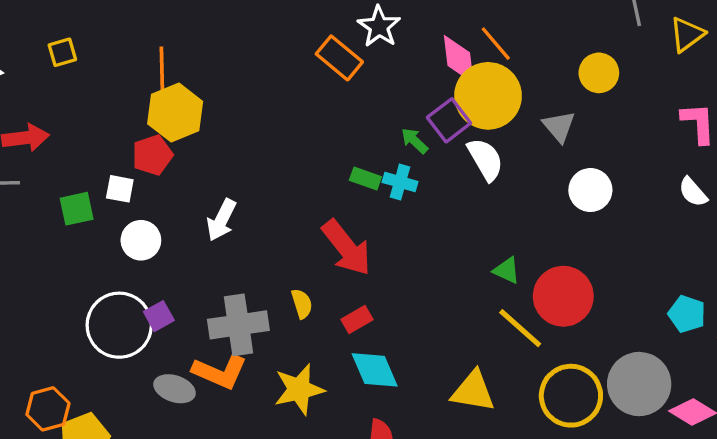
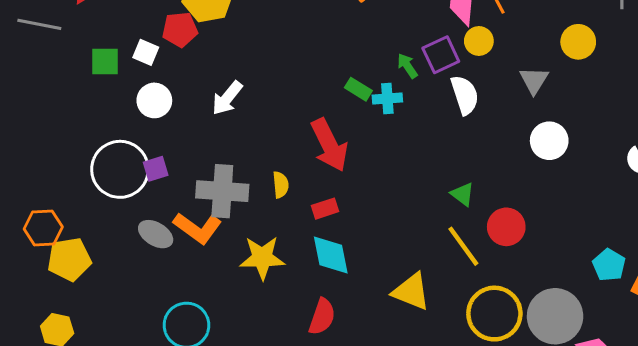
yellow circle: (488, 96) -> (479, 41), size x0.5
cyan cross: (400, 182) -> (387, 99), turned -32
red circle: (563, 296) -> (506, 227), size x0.7

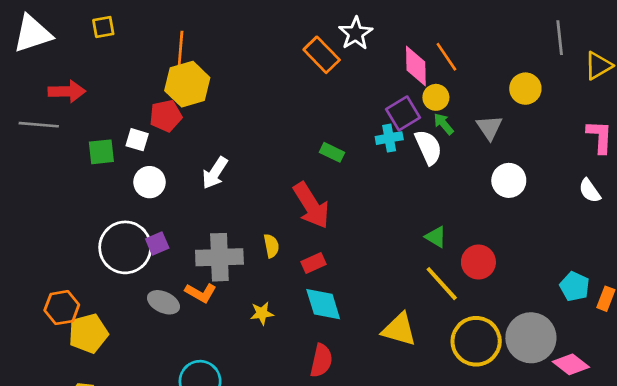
green arrow: (407, 66) -> (444, 124), moved
cyan cross: (387, 99) -> (389, 138), moved
orange L-shape: (198, 228) -> (201, 293), size x0.7
yellow star: (262, 258) -> (262, 313), size x0.6

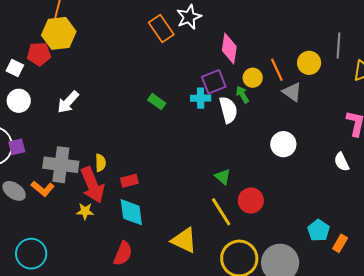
orange line: (446, 57) -> (277, 70), moved
yellow circle: (525, 89) -> (309, 63), moved
yellow circle: (436, 97) -> (253, 78), moved
gray triangle: (489, 127) -> (292, 92), moved, turned -30
red arrow: (311, 205) -> (93, 185), moved

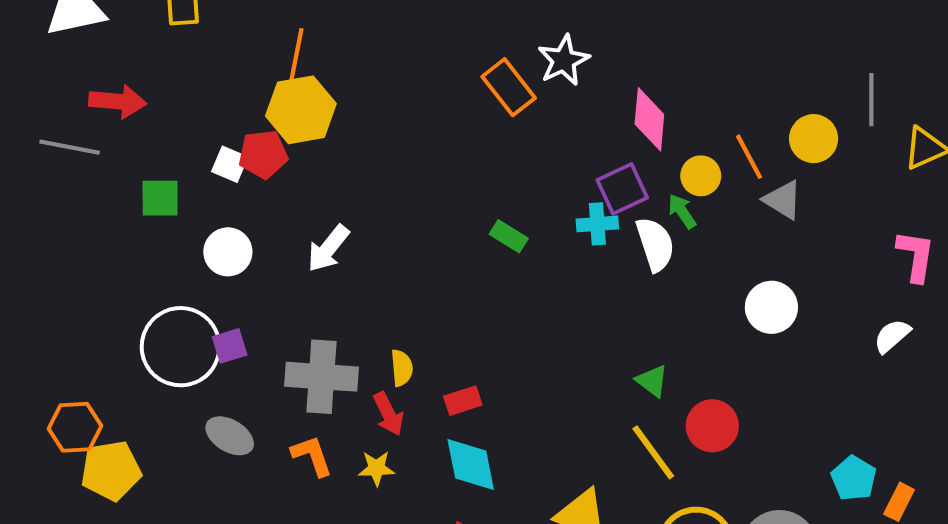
white square: (15, 68) -> (230, 164), moved
white semicircle: (342, 162) -> (892, 336), turned 78
red arrow: (93, 185) -> (388, 414), size x0.6
orange L-shape: (43, 189) -> (312, 456), moved, turned -145

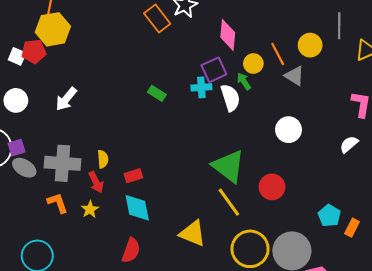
green triangle: (652, 381) -> (228, 166), size x2.0
red circle: (712, 426) -> (272, 187), moved
gray ellipse: (230, 436) -> (24, 168), moved
yellow star: (377, 468) -> (90, 209), turned -30

